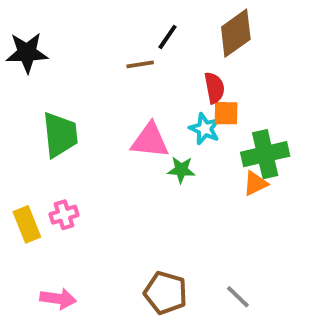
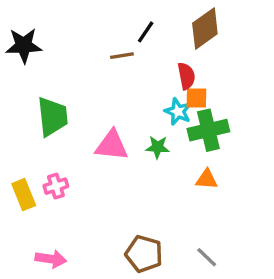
pink triangle: (150, 140) -> (112, 145), moved
green cross: (265, 154) -> (208, 130), moved
orange triangle: (255, 183) -> (207, 179), moved, turned 30

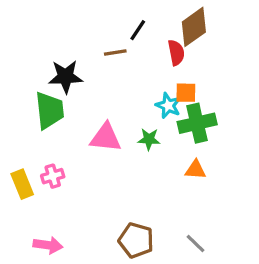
black star: (24, 45) -> (66, 77), moved
red semicircle: (186, 76) -> (176, 53), moved

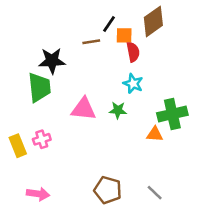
red semicircle: (176, 53) -> (133, 52), moved
orange square: (186, 93) -> (124, 35), moved
green cross: (197, 123) -> (172, 114), moved

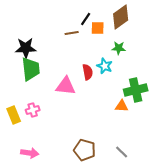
red semicircle: (133, 52) -> (88, 72), moved
black star: (52, 61) -> (26, 48), moved
green star: (118, 110) -> (119, 48), moved

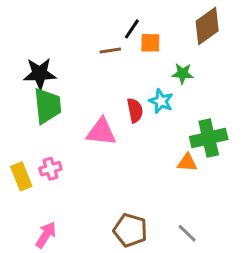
brown diamond: (121, 17) -> (207, 26), moved
pink arrow: (30, 153) -> (46, 235), turned -66

